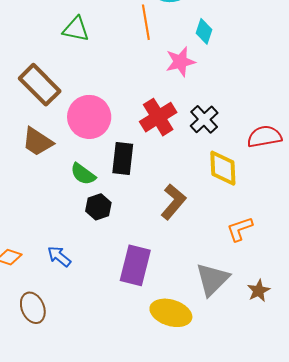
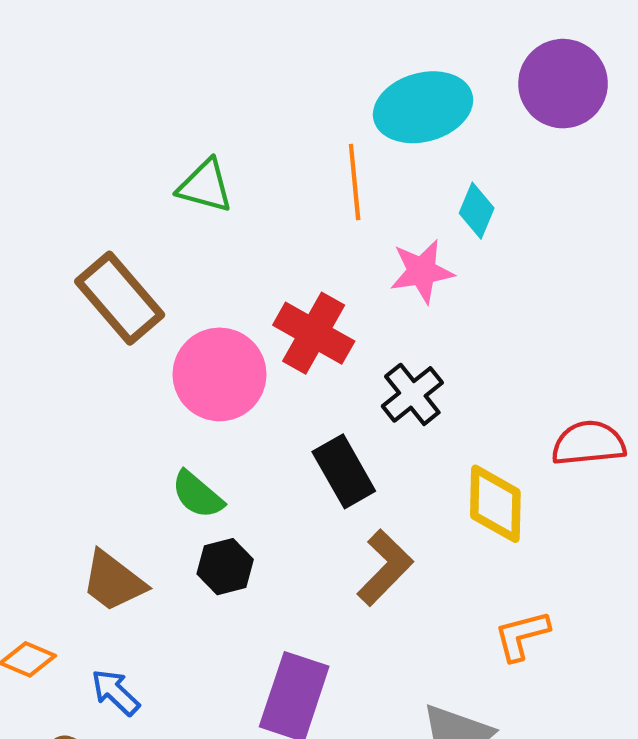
red cross: (158, 117) -> (314, 333), moved, turned -33
black cross: (204, 119) -> (412, 394), moved
brown trapezoid: (37, 142) -> (113, 581), moved
black rectangle: (123, 159) -> (344, 471), moved, turned -40
blue arrow: (59, 256) -> (115, 692), moved

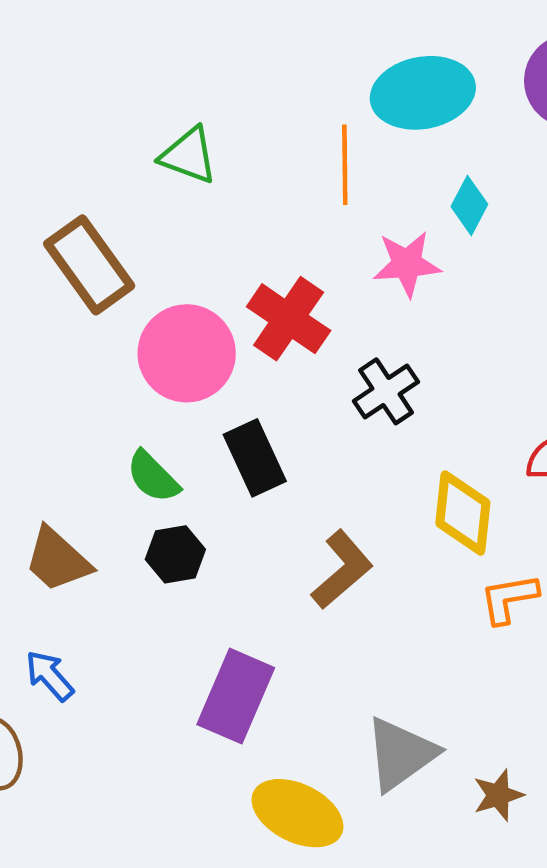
black rectangle: (344, 471) -> (255, 458), moved
orange L-shape: (522, 635) -> (509, 599), moved

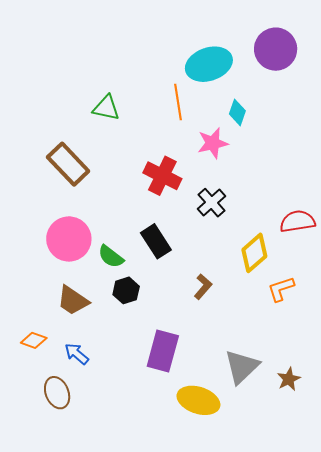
pink circle: (187, 353) -> (69, 239), moved
yellow diamond: (463, 513) -> (254, 253), turned 51
brown L-shape: (342, 570) -> (203, 287), size x0.7

